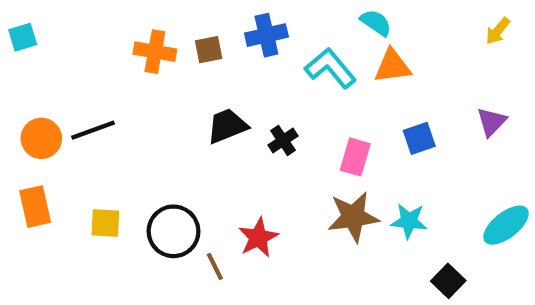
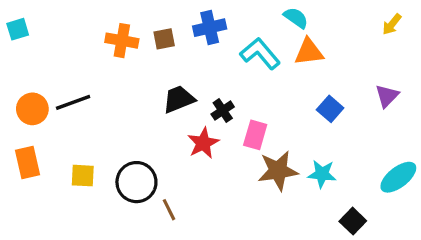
blue square: (419, 138) -> (330, 109), turned -30
pink rectangle: (355, 157) -> (255, 135), moved
red star: (258, 238) -> (203, 143), moved

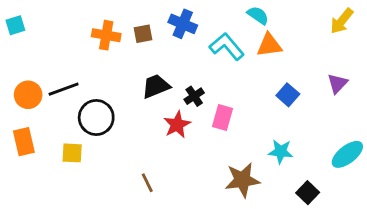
yellow arrow: (392, 24) -> (342, 21), size x1.4
blue cross: (210, 28) -> (183, 24), turned 36
brown star: (278, 171) -> (242, 180), moved
black circle: (136, 182) -> (96, 117), moved

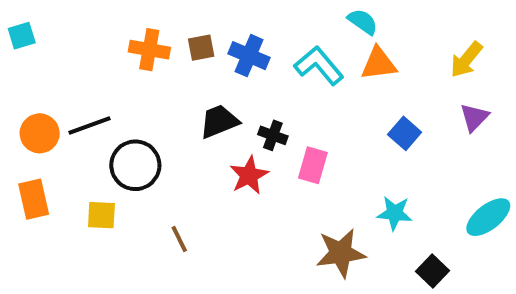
yellow arrow: (342, 21) -> (466, 60), moved
blue cross: (183, 24) -> (249, 56), moved
black cross: (194, 96) -> (273, 135), turned -36
brown line: (147, 183) -> (179, 239), moved

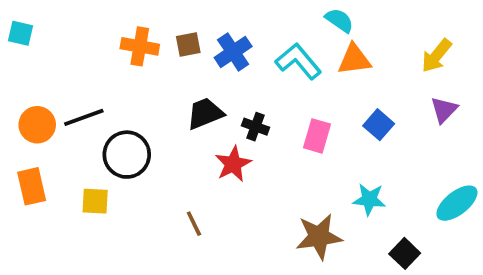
cyan square: (22, 36) -> (20, 33), turned 30
blue cross: (249, 56) -> (233, 52), turned 33
pink rectangle: (313, 165) -> (317, 136), moved
brown line: (179, 239) -> (194, 224), moved

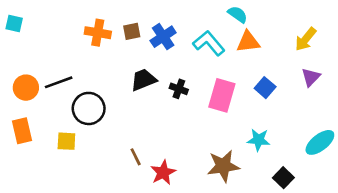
pink rectangle: (317, 136) -> (222, 95), size x1.4
red star: (233, 164) -> (163, 173), moved

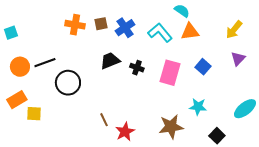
cyan square: (14, 24) -> (11, 33), moved, turned -32
orange rectangle: (22, 131) -> (17, 100), turned 72
yellow square: (66, 141) -> (34, 114), moved

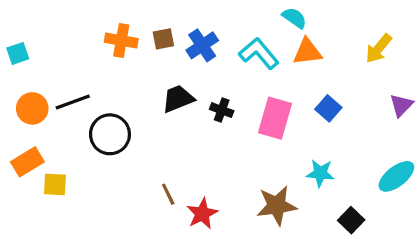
purple triangle: (238, 59) -> (401, 105), moved

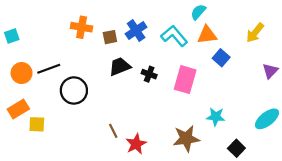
cyan semicircle: (294, 18) -> (198, 12), turned -84
brown square: (163, 39) -> (110, 37), moved
blue square: (328, 108) -> (221, 58), moved

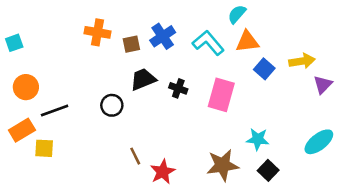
yellow arrow: (255, 33) -> (302, 61), moved, turned -138
black line: (49, 69) -> (55, 111), moved
black circle: (74, 90) -> (112, 105), moved, size x0.7
black square: (236, 148) -> (268, 170), moved

